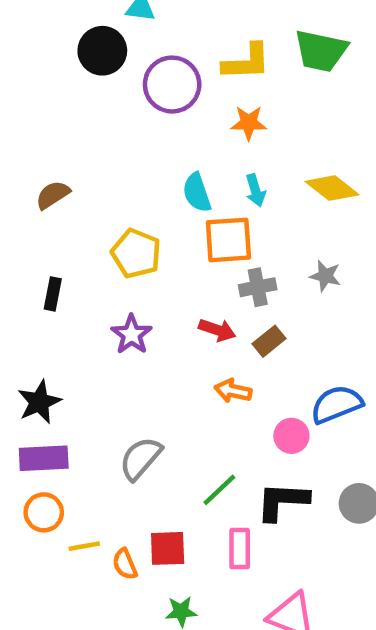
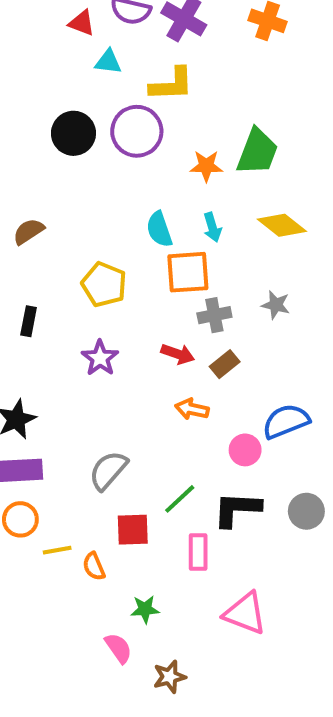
black circle: (102, 51) -> (73, 133), moved
green trapezoid: (321, 51) -> (257, 152), moved, turned -81
yellow L-shape: (246, 62) -> (172, 84), moved
red square: (168, 548) -> (133, 530), moved

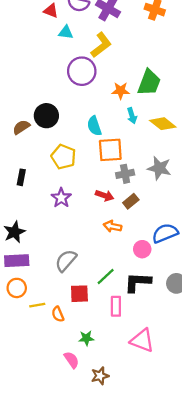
yellow L-shape: (172, 84) -> (101, 45), turned -35
black circle: (73, 133) -> (46, 116), moved
cyan arrow: (212, 227) -> (132, 116), moved
gray star: (276, 305) -> (159, 168), size x1.5

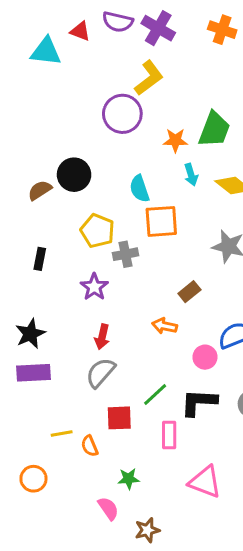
cyan triangle: (66, 32) -> (46, 51), moved, size x1.5
gray cross: (125, 174) -> (125, 254), moved
red arrow: (105, 196) -> (102, 337), moved, turned 84
orange circle: (17, 288) -> (33, 479), moved

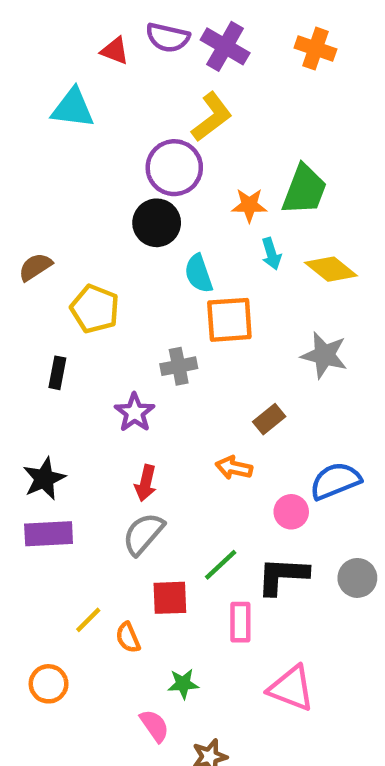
cyan triangle: (46, 51) -> (73, 108), moved
black circle: (74, 175) -> (157, 223), moved
brown semicircle: (40, 190) -> (35, 267), moved
yellow pentagon: (97, 231) -> (95, 309), moved
yellow line: (62, 433) -> (88, 620), turned -35

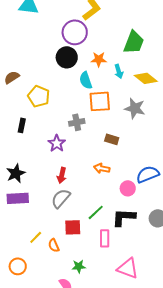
orange star: (249, 205) -> (99, 59), moved
gray star: (324, 355) -> (135, 108), moved
brown rectangle: (269, 419) -> (112, 139), moved, turned 56

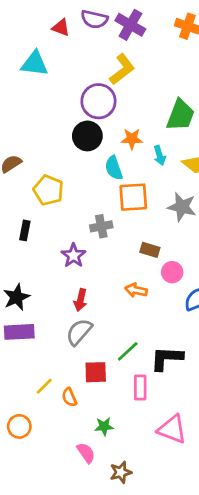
pink circle: (128, 188) -> (172, 272), moved

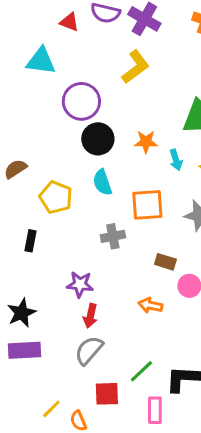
purple circle: (98, 101) -> (81, 101), moved
cyan semicircle: (114, 168) -> (102, 182), moved
purple star: (73, 255) -> (80, 284), moved, turned -30

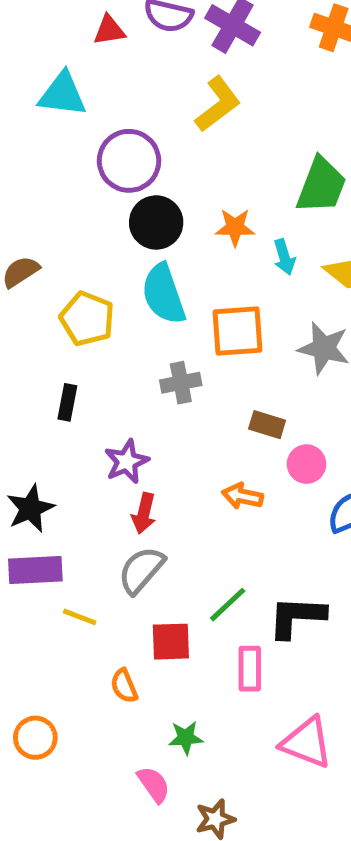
red triangle: (69, 22) -> (109, 30), turned -30
cyan semicircle: (102, 182) -> (164, 294), size x1.4
black rectangle: (30, 241) -> (67, 402), moved
purple star: (80, 284) -> (127, 462), turned -30
yellow line: (51, 409) -> (80, 617), moved, turned 66

